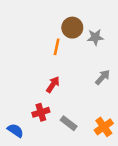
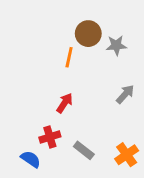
blue semicircle: (15, 130) -> (31, 159), moved

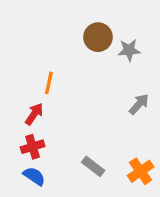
orange line: (69, 57) -> (49, 83), moved
red arrow: (65, 103) -> (34, 114), moved
red cross: (50, 137) -> (33, 147), moved

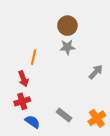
gray star: (129, 50) -> (67, 47), moved
red arrow: (34, 114) -> (23, 79), turned 126
blue semicircle: (34, 176) -> (32, 122), moved

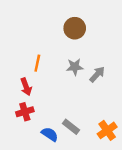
gray star: (67, 47) -> (75, 67), moved
gray arrow: (96, 72) -> (97, 74), moved
blue semicircle: (32, 122) -> (50, 134), moved

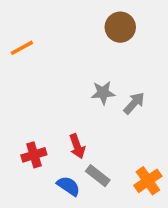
brown circle: (75, 28) -> (120, 27), moved
orange line: (37, 63) -> (22, 48), moved, turned 49
red arrow: (26, 87) -> (77, 146), moved

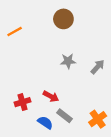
brown circle: (120, 27) -> (63, 19), moved
gray arrow: (134, 103) -> (98, 67), moved
red arrow: (77, 146) -> (51, 96), turned -42

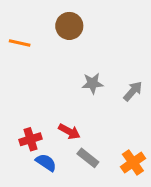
brown circle: (63, 19) -> (69, 26), moved
orange line: (15, 31) -> (20, 43), turned 42
blue semicircle: (45, 123) -> (46, 163), moved

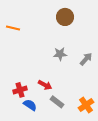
brown circle: (69, 26) -> (65, 17), moved

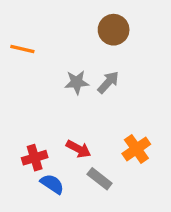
gray star: (60, 54) -> (77, 82), moved
gray arrow: (86, 59) -> (108, 82), moved
orange cross: (86, 105) -> (136, 149), moved

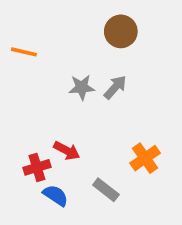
red arrow: (78, 149) -> (67, 151), moved

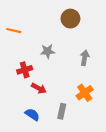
gray arrow: (115, 87) -> (85, 58), moved, turned -32
red cross: (37, 167) -> (25, 70), moved
gray rectangle: (106, 190) -> (62, 111), turned 64

